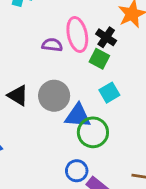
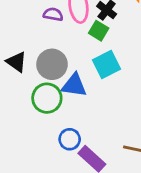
cyan square: (109, 93) -> (106, 64), size x1.4
green circle: (93, 132) -> (47, 98), moved

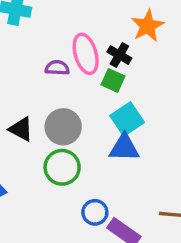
blue triangle: (74, 85) -> (124, 148), moved

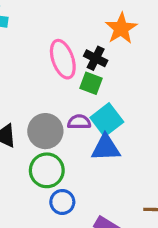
purple semicircle: (57, 68) -> (79, 122), moved
blue circle: (95, 212) -> (62, 202), moved

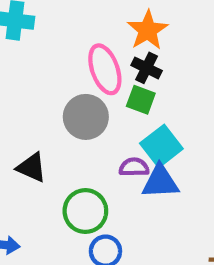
orange star: (121, 28) -> (148, 30), moved
purple semicircle: (79, 122) -> (134, 167), moved
gray circle: (45, 131) -> (86, 117), moved

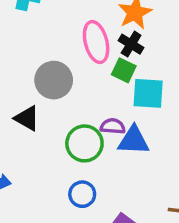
gray circle: (86, 117) -> (54, 80), moved
cyan square: (161, 146) -> (148, 93), moved, turned 36
green circle: (85, 211) -> (84, 143), moved

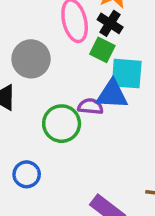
blue triangle: (134, 140) -> (112, 95), moved
blue circle: (82, 194) -> (27, 174), moved

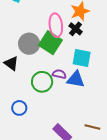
green square: (102, 50) -> (50, 43), moved, size x1.6
blue triangle: (112, 95) -> (76, 79), moved

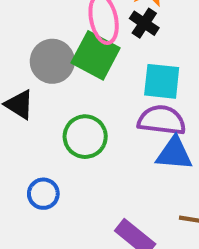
purple semicircle: (59, 74) -> (162, 120), moved, size x1.6
blue triangle: (76, 79) -> (174, 154), moved

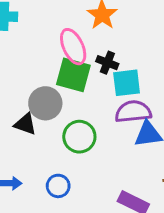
black cross: (144, 23) -> (107, 63), moved
gray circle: (52, 61) -> (45, 103), moved

